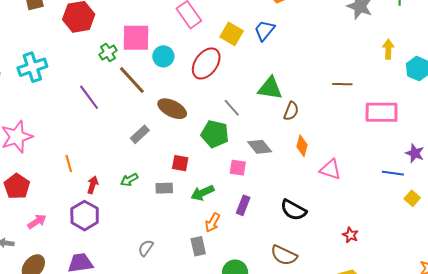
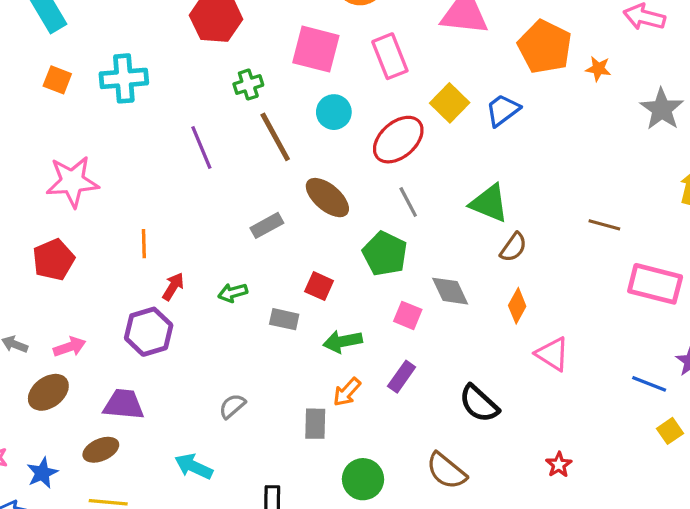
pink square: (136, 38) -> (316, 49), moved
gray line: (232, 108) -> (408, 202), moved
pink arrow: (37, 222) -> (70, 347), moved

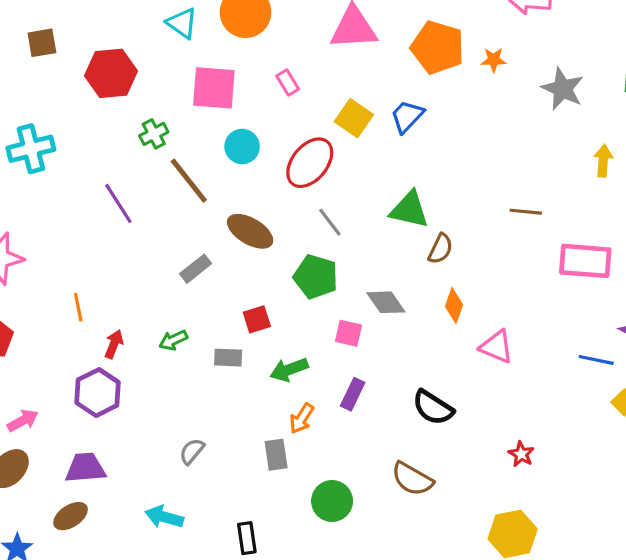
pink rectangle: (390, 56) -> (288, 83), size x0.6
red square: (319, 286) -> (257, 319), turned -32

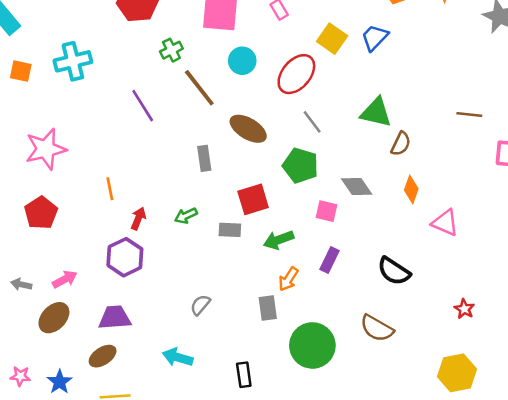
gray rectangle: (196, 269) -> (204, 158), turned -60
red square: (257, 319) -> (253, 199), size x1.4
green circle: (332, 501) -> (312, 345), size x1.4

